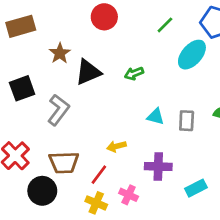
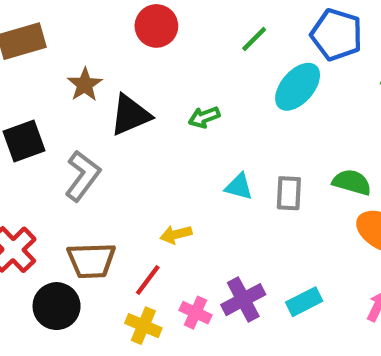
purple cross: (158, 166) -> (243, 300), moved, turned -30

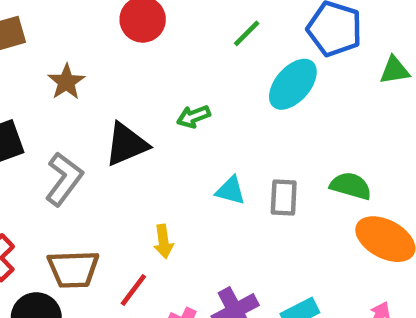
black triangle: (130, 115) -> (126, 144), moved
yellow arrow: (176, 234) -> (163, 241), turned -84

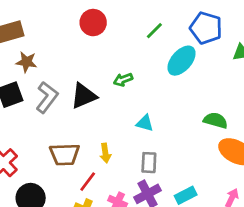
brown star: (66, 82) -> (26, 62), moved, turned -30
gray L-shape: (64, 179) -> (47, 97), moved
gray rectangle: (284, 197) -> (149, 163), moved
brown trapezoid: (73, 269) -> (65, 154), moved

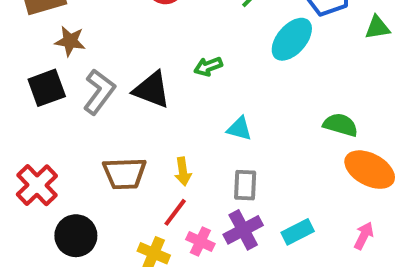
black triangle: (84, 96) -> (152, 90), turned 44
red line: (88, 182) -> (175, 212), moved

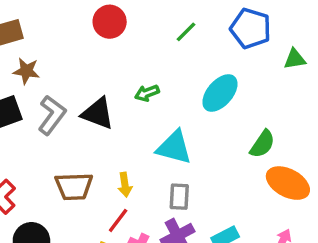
cyan ellipse: (292, 39) -> (220, 93), moved
green semicircle: (340, 125) -> (262, 144), turned 108
cyan triangle: (239, 129) -> (174, 147), size x1.6

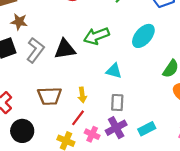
green arrow: (147, 93) -> (96, 36), size x1.6
black triangle: (98, 113) -> (65, 49), turned -30
cyan triangle: (174, 147) -> (114, 71), size x0.7

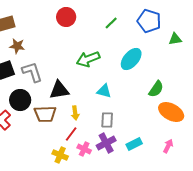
black triangle: (65, 49) -> (59, 90), moved
gray L-shape: (35, 50) -> (32, 72), turned -55
black circle: (22, 131) -> (20, 100), moved

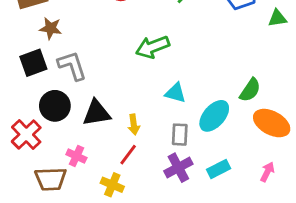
cyan ellipse: (131, 59) -> (214, 116), moved
black triangle: (59, 90) -> (97, 113), moved
brown trapezoid: (45, 114) -> (51, 179), moved
pink cross: (84, 149) -> (76, 156), moved

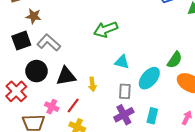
gray L-shape: (72, 66) -> (49, 43), turned -30
red line: (128, 155) -> (73, 106), moved
cyan rectangle: (219, 169) -> (152, 116), turned -49

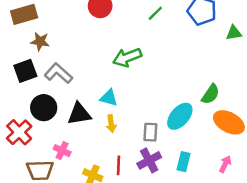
cyan triangle: (122, 62) -> (109, 98), moved
red line: (73, 106) -> (119, 165), moved, turned -35

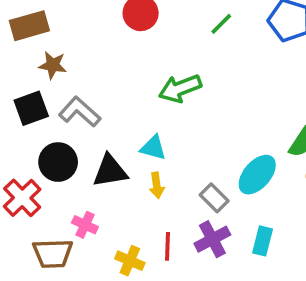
gray rectangle: (150, 132) -> (214, 198), turned -48

